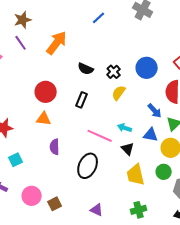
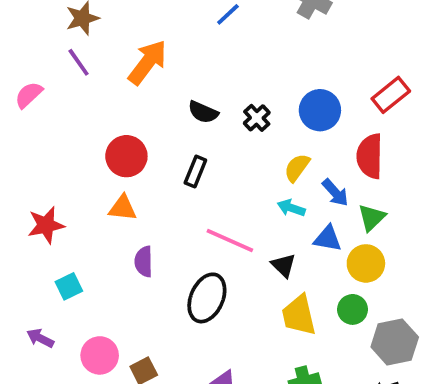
yellow semicircle: (119, 93) -> (297, 168), moved
cyan arrow: (125, 128) -> (291, 208), moved

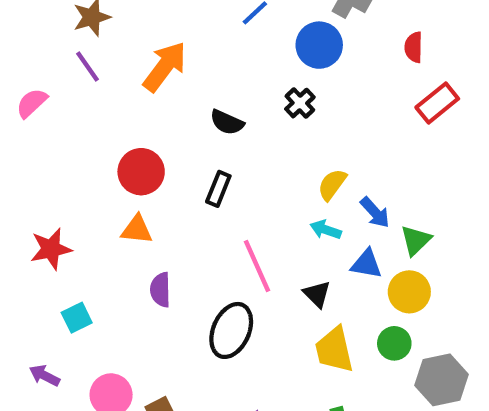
blue circle: (320, 110) -> (319, 45), moved
black cross: (257, 118) -> (300, 103), moved
red semicircle: (370, 156) -> (414, 47), moved, size x0.6
pink line: (230, 240) -> (257, 266), turned 42

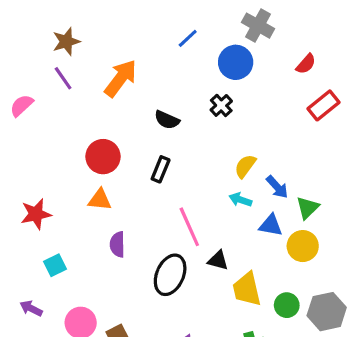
red semicircle: (414, 47) -> (306, 64), turned -140
black triangle: (317, 294) -> (218, 260), moved, turned -30
green circle: (394, 343) -> (287, 305), moved

